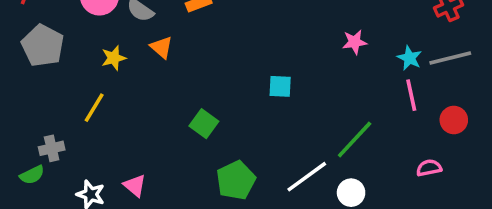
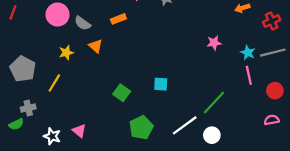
gray pentagon: (43, 46) -> (23, 69), moved
cyan square: (280, 86) -> (161, 84), moved
pink semicircle: (429, 168) -> (272, 120), moved

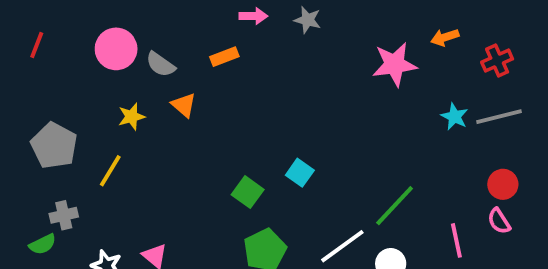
pink star: (214, 43) -> (395, 64), moved, size x1.6
pink line: (249, 75) -> (456, 240), moved
cyan square: (161, 84) -> (300, 173), turned 32
green square: (122, 93) -> (248, 192), moved
pink semicircle: (272, 120) -> (499, 221), moved, turned -112

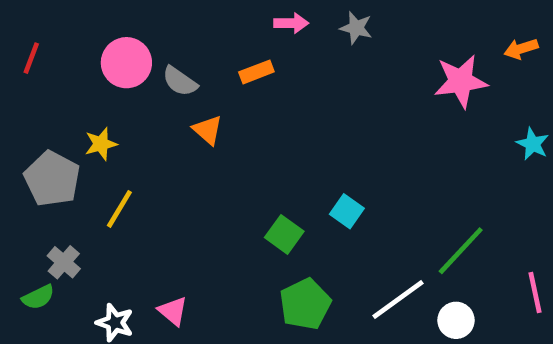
yellow star: (132, 117) -> (101, 144), moved
gray cross: (64, 215) -> (64, 262), turned -36

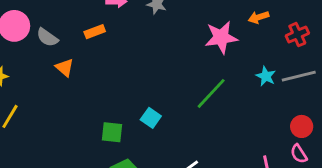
green square: (284, 234) -> (112, 132), turned -30
green line: (461, 251) -> (211, 93), moved

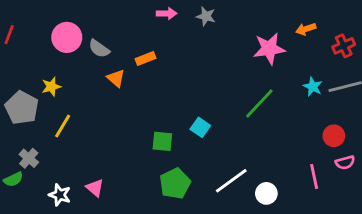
orange rectangle: (95, 32) -> (145, 58), moved
red circle: (302, 126) -> (334, 136), moved
pink semicircle: (299, 154) -> (345, 162), turned -72

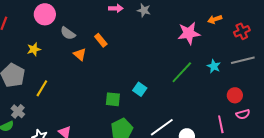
pink circle: (67, 37) -> (45, 14), moved
orange rectangle: (145, 58) -> (101, 40), turned 72
yellow star: (51, 87) -> (34, 49), moved
cyan star: (313, 87) -> (214, 66), moved

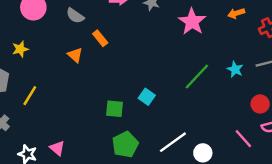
gray semicircle: (68, 33) -> (75, 16), moved
pink star: (189, 33) -> (192, 22), moved, turned -30
pink line: (221, 124) -> (243, 139), turned -30

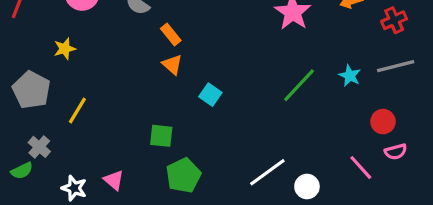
orange triangle: (75, 55) -> (172, 65), moved
cyan square: (147, 97) -> (210, 95), moved
green square: (115, 109) -> (161, 136), moved
green pentagon: (125, 145) -> (183, 175), moved

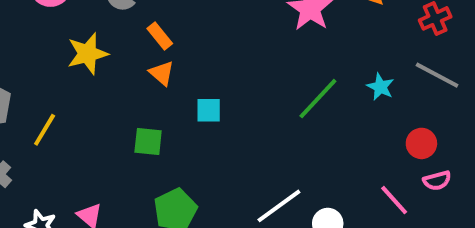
yellow star: (65, 49) -> (88, 54), moved, size x1.5
gray line: (396, 66) -> (437, 75), turned 42
cyan square: (210, 95) -> (209, 110), turned -35
green square: (161, 136) -> (148, 141), moved

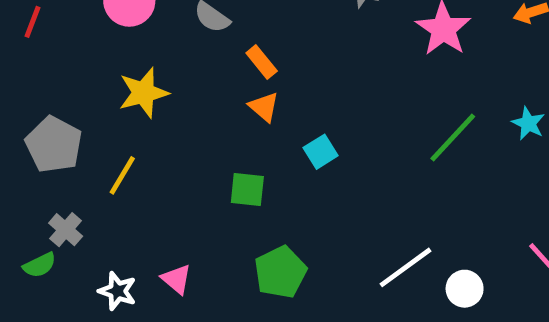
yellow star: (88, 54) -> (143, 93), moved
cyan square: (209, 110) -> (321, 152), turned -32

